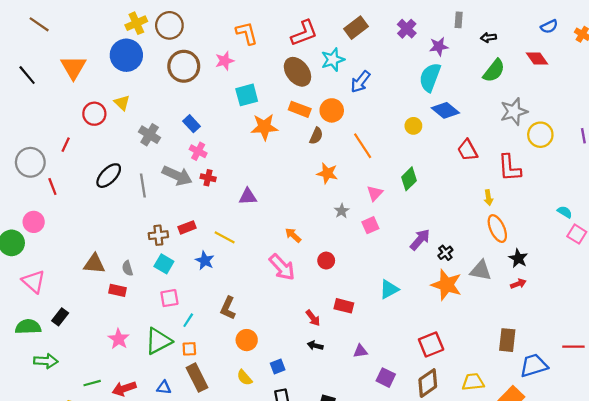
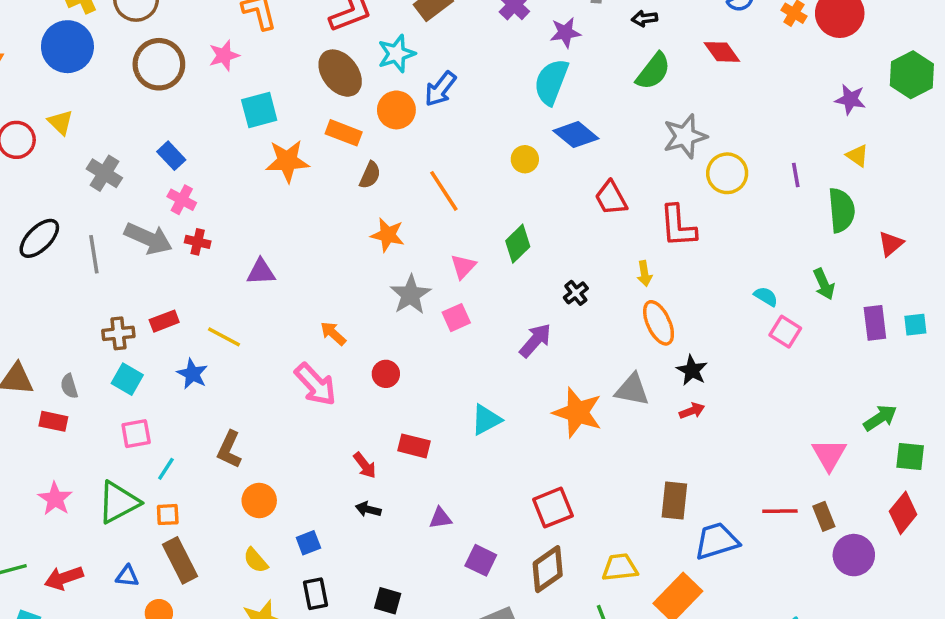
orange circle: (332, 110) -> (396, 110), moved
gray star: (342, 211) -> (410, 295), size x1.6
black cross: (445, 253) -> (576, 293), moved

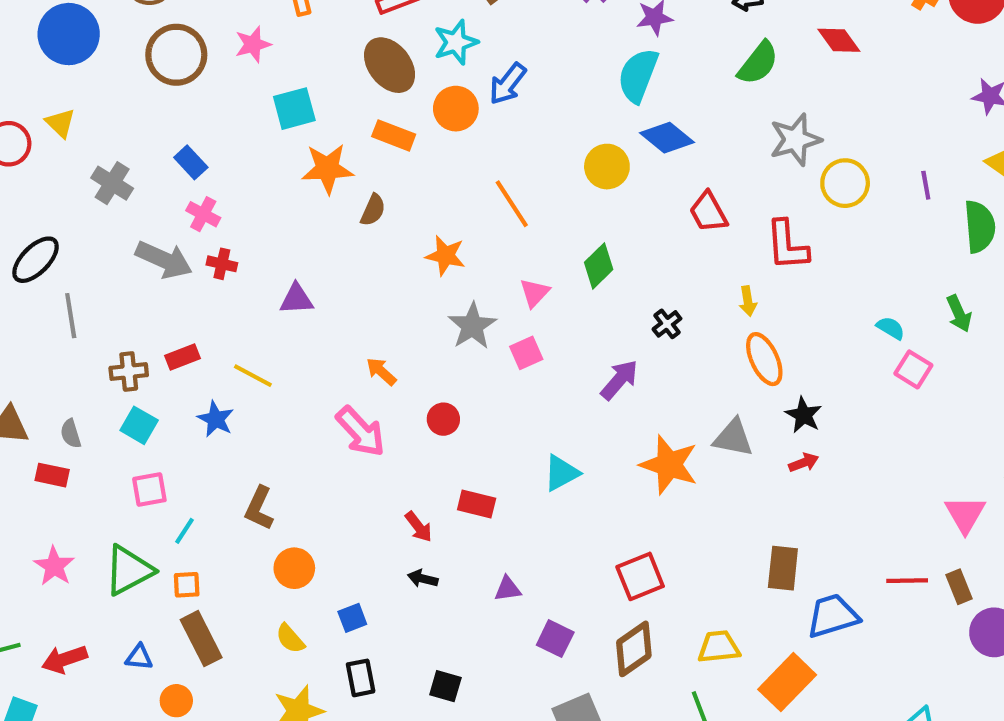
yellow circle: (525, 159) -> (607, 167), size x1.4
brown semicircle: (370, 175) -> (373, 210), moved
gray line: (94, 254) -> (71, 316), moved

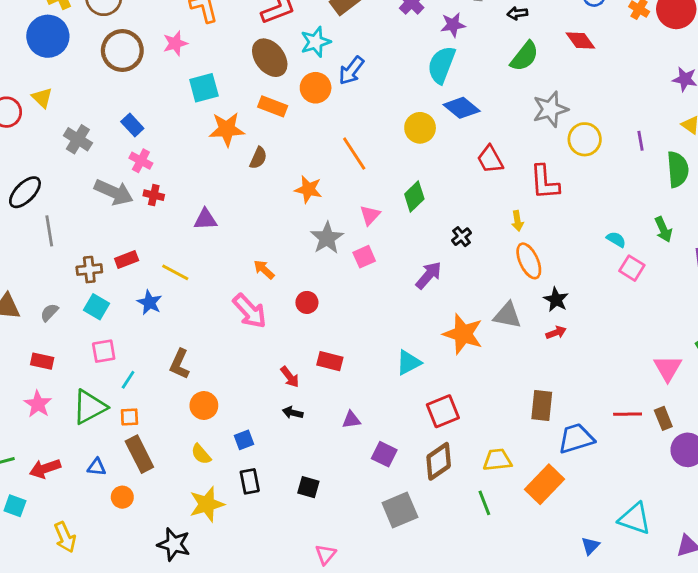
gray semicircle: (71, 434) -> (49, 312), turned 60
cyan triangle: (561, 473) -> (409, 363), moved
red rectangle: (52, 475) -> (42, 361), moved

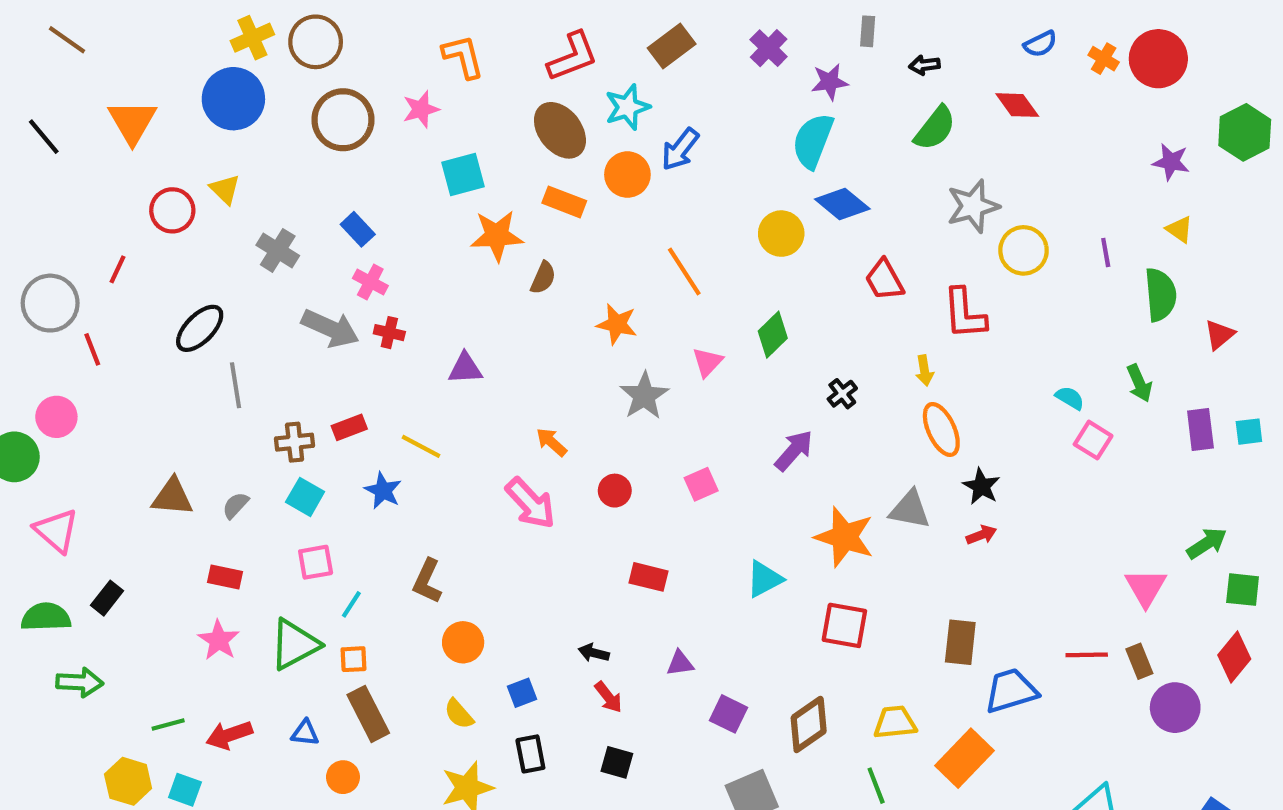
pink square: (364, 257) -> (701, 484), moved
red arrow: (290, 377) -> (608, 697), moved
red square: (443, 411) -> (844, 625), moved, turned 32

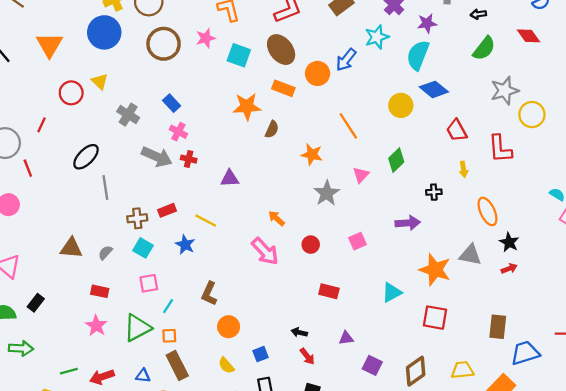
cyan star: (627, 107) -> (377, 37), moved
cyan square: (463, 175) -> (239, 55), moved, turned 35
yellow arrow: (924, 370) -> (464, 169), moved
black cross: (842, 394) -> (434, 192), turned 35
purple arrow: (794, 451) -> (408, 223), turned 45

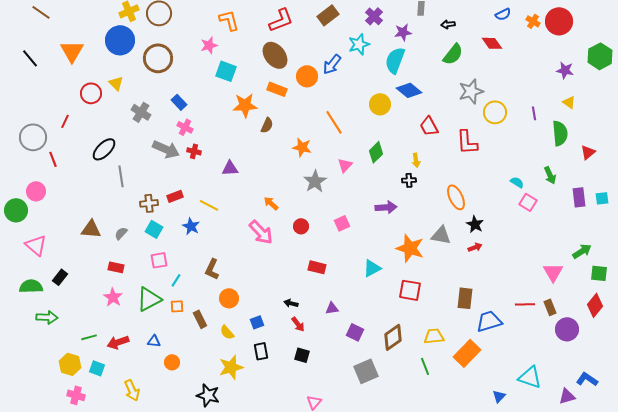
brown circle: (164, 44) -> (158, 58), moved
cyan square: (239, 55) -> (226, 71), moved
yellow arrow: (464, 169) -> (416, 160), moved
brown rectangle: (177, 365) -> (200, 319), moved, size x0.7

